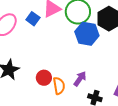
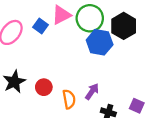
red circle: (44, 78) -> (44, 87), moved

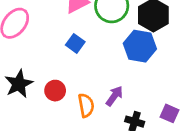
blue square: (41, 26) -> (75, 43), moved
blue hexagon: (100, 42) -> (140, 46), moved

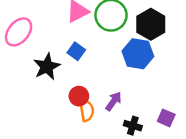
black star: (19, 84) -> (47, 67), moved
red circle: (55, 91) -> (79, 96), moved

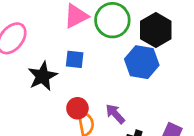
blue square: (76, 51) -> (75, 59), turned -30
purple arrow: (114, 101) -> (115, 114), turned -78

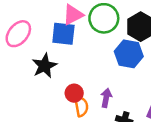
blue square: (75, 59) -> (63, 34), moved, size x1.5
purple arrow: (115, 114) -> (106, 98), turned 54

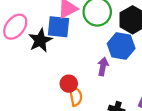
black star: (44, 66) -> (40, 40), moved
purple arrow: (106, 98) -> (103, 67), moved

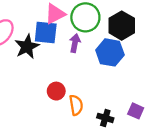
purple arrow: (103, 67) -> (75, 43), moved
orange semicircle: (76, 96) -> (76, 105), moved

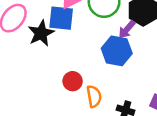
purple arrow: (75, 43) -> (127, 29), moved, turned -150
blue hexagon: (110, 52) -> (117, 51), moved

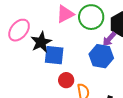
blue square: (61, 18) -> (54, 55), moved

